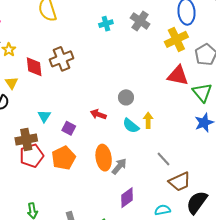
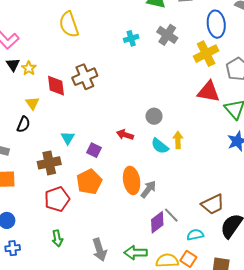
red pentagon: (32, 156) -> (57, 199), moved
gray line: (164, 159) -> (171, 215), moved

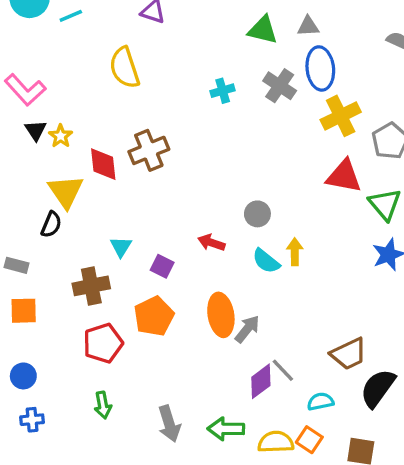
blue ellipse: (216, 24) -> (320, 68), moved
yellow triangle: (32, 103) -> (66, 191), size x1.6

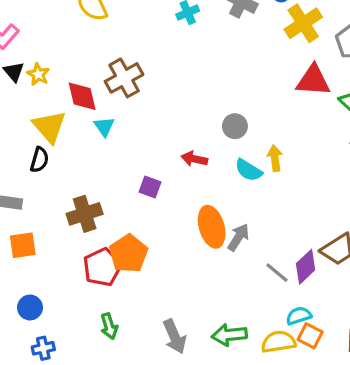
cyan triangle: (121, 247) -> (104, 127), moved
orange pentagon: (154, 316) -> (128, 254), moved
purple diamond: (261, 381) -> (306, 267), moved
cyan semicircle: (320, 402) -> (299, 316), moved

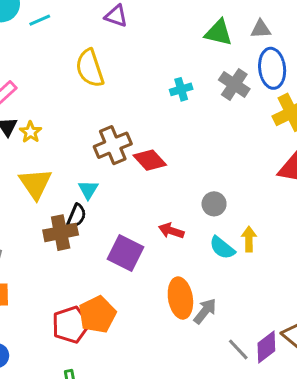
red diamond: (82, 96) -> (150, 160), moved, turned -36
black semicircle: (39, 160) -> (77, 216), moved
purple square: (150, 187) -> (125, 253), size x1.6
brown cross: (85, 214) -> (61, 233), moved

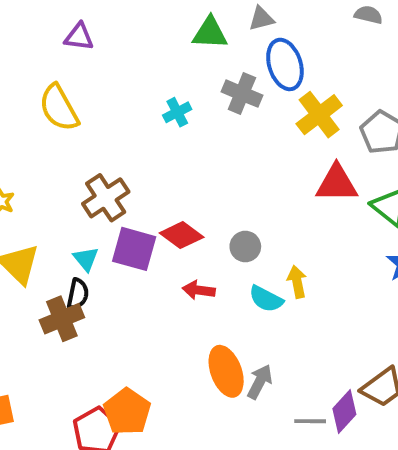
red diamond: (150, 160) -> (182, 235), moved
purple square: (125, 253) -> (134, 249), moved
gray line: (238, 349) -> (310, 421), turned -35

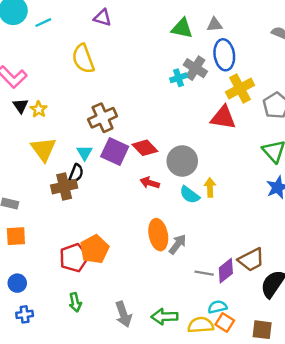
cyan cross: (177, 112) -> (178, 78), moved
red triangle: (337, 184) -> (223, 118), moved
gray circle: (245, 247) -> (182, 161), size x1.6

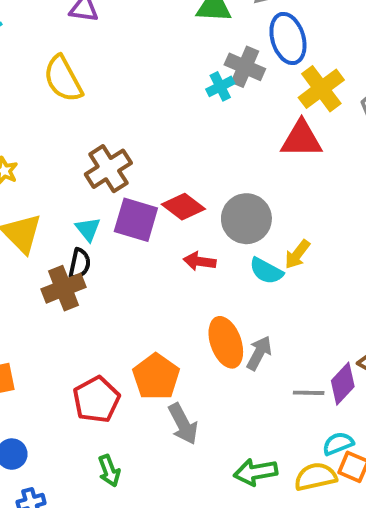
yellow arrow: (210, 187) -> (297, 254), turned -132
orange pentagon: (94, 249) -> (156, 377), moved
gray arrow: (123, 314) -> (183, 424), moved

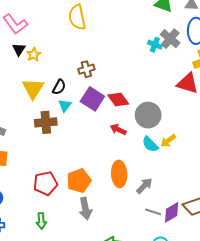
cyan cross: (220, 86) -> (155, 45), turned 32
brown cross: (108, 169) -> (86, 69), size x0.7
cyan triangle: (88, 229) -> (65, 105), moved
black semicircle: (80, 264) -> (59, 87), moved
gray arrow: (259, 353) -> (144, 186), moved

